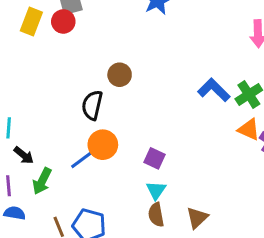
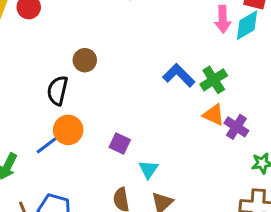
cyan triangle: (156, 190) -> (148, 169), moved

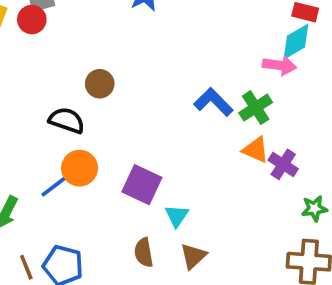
pink arrow: (223, 19) -> (279, 65), moved, turned -80
black semicircle: (58, 90) -> (67, 120), turned 96
purple square: (120, 144) -> (142, 185), size x1.5

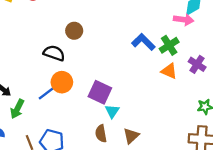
purple cross: (283, 164) -> (197, 64), moved
cyan triangle: (177, 216) -> (112, 111), moved

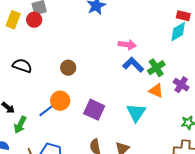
pink arrow: (184, 20) -> (127, 45), moved
brown circle: (74, 31) -> (68, 68), moved
black semicircle: (54, 53) -> (22, 66), moved
cyan triangle: (112, 111) -> (136, 113), moved, size x1.5

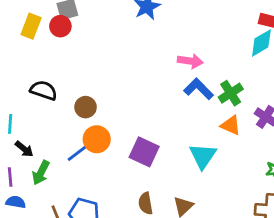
brown circle: (68, 68) -> (86, 107), moved

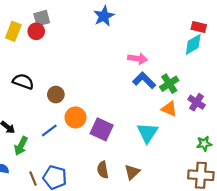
orange circle: (97, 139) -> (75, 117), moved

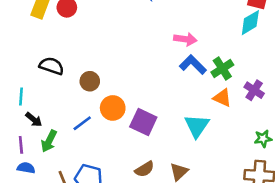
brown semicircle: (103, 170) -> (145, 169), turned -112

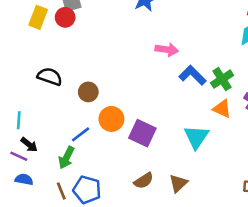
pink arrow: (185, 39) -> (167, 50), moved
cyan line: (21, 97) -> (19, 120), moved
black arrow: (34, 119) -> (29, 145), moved
green arrow: (49, 141) -> (66, 158), moved
purple line: (21, 145) -> (19, 156), turned -60

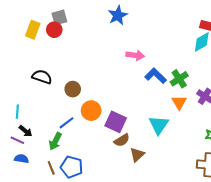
orange triangle: (222, 109) -> (179, 102), turned 35
brown semicircle: (144, 181) -> (122, 140), moved
brown triangle: (178, 183) -> (137, 155), moved

